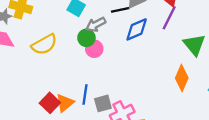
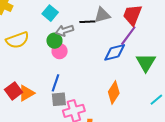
blue diamond: (137, 29) -> (115, 52), moved
orange diamond: (182, 78) -> (114, 93), moved
blue line: (85, 94) -> (55, 83), moved

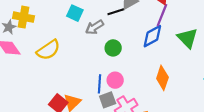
green circle: (54, 41) -> (113, 48), moved
pink circle: (60, 51) -> (115, 80), moved

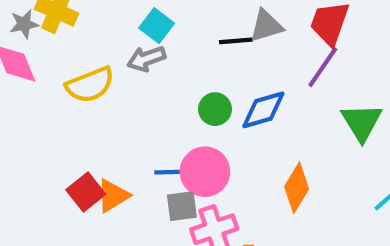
gray arrow: (95, 27) -> (146, 59), moved
blue diamond: (152, 36) -> (263, 110), moved
pink circle: (115, 80) -> (205, 172), size x1.5
blue line: (99, 84) -> (173, 172), turned 72

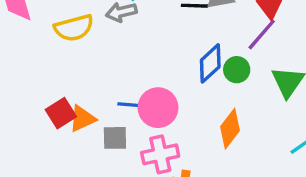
green circle: (215, 109) -> (237, 70), moved
blue diamond: (263, 110) -> (210, 63), turned -33
gray square: (182, 206) -> (115, 138), moved

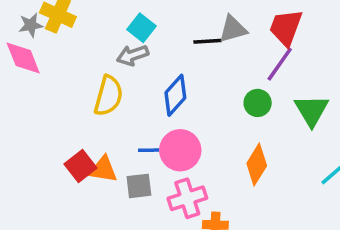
yellow semicircle: (74, 28) -> (108, 96), moved, turned -54
blue diamond: (210, 63) -> (175, 95), moved
orange triangle: (82, 119) -> (103, 169), turned 40

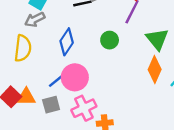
green circle: (258, 103) -> (110, 40), moved
blue line: (154, 150) -> (58, 80), turned -30
orange diamond: (257, 165) -> (155, 70), moved

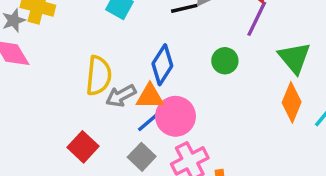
gray arrow: (35, 20) -> (121, 96), moved
orange triangle: (26, 97) -> (150, 97), moved
gray square: (51, 105) -> (142, 157), turned -30

